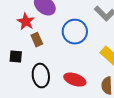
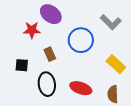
red star: (26, 22) -> (32, 30), turned -30
brown rectangle: (37, 40) -> (50, 54), moved

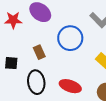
red star: (32, 30) -> (13, 20), moved

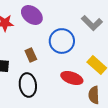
red ellipse: (70, 86) -> (72, 78), moved

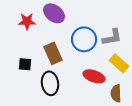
gray L-shape: (92, 23) -> (112, 37), moved, turned -55
brown rectangle: (31, 55) -> (53, 53), size x1.5

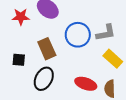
red ellipse: (94, 76) -> (86, 84), moved
black ellipse: (50, 83) -> (44, 79), turned 35

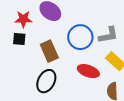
black square: (19, 60) -> (19, 39), moved
red ellipse: (86, 84) -> (88, 71), moved

